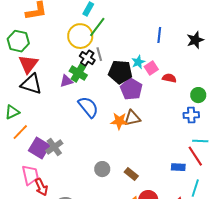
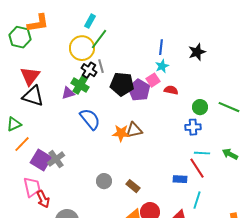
green hexagon: (18, 41) -> (20, 37), moved
cyan star: (138, 62) -> (162, 66), moved
purple pentagon: (131, 89) -> (139, 90), moved

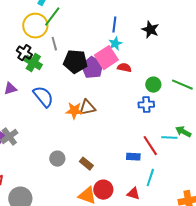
black star: (197, 52) -> (150, 30), turned -30
black cross: (89, 70) -> (24, 53), moved
pink square: (153, 80) -> (106, 58), size x1.6
purple triangle: (68, 93) -> (10, 89), moved
cyan line: (202, 153) -> (169, 138), moved

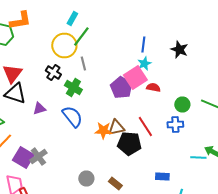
black pentagon: (75, 62) -> (129, 144), moved
green cross: (33, 63) -> (73, 88), moved
red line: (150, 146) -> (145, 126), moved

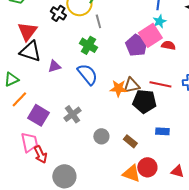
black cross: (53, 72) -> (58, 13), moved
red line: (145, 126) -> (160, 84), turned -45
gray cross: (38, 156) -> (72, 114), moved
blue rectangle: (162, 176) -> (162, 131), moved

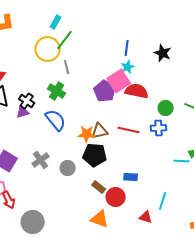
black cross: (58, 13) -> (27, 101), moved
red semicircle: (168, 45) -> (137, 91), size x1.6
black pentagon: (144, 101) -> (95, 155), moved
gray circle: (101, 136) -> (68, 168), moved
red circle: (147, 167) -> (116, 197), moved

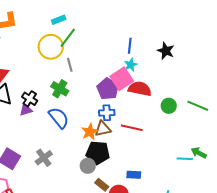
cyan rectangle: (56, 22) -> (59, 20), turned 40
blue cross: (159, 128) -> (107, 113), moved
orange star: (87, 134) -> (90, 132), turned -30
gray circle: (68, 168) -> (88, 166), moved

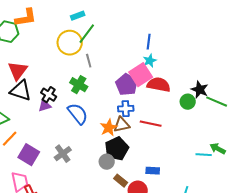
black star: (166, 51) -> (200, 90), moved
black pentagon: (98, 153) -> (117, 149), turned -30

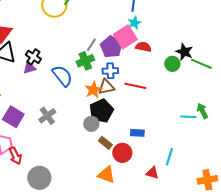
gray line: (89, 61) -> (91, 45), moved, turned 48
green cross: (79, 85) -> (85, 61), moved, turned 36
red semicircle: (159, 85) -> (143, 47), size x0.7
green arrow: (218, 149) -> (202, 111), turned 35

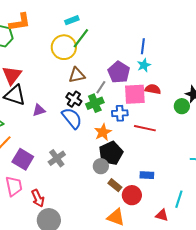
pink square: (125, 37) -> (135, 94), moved, turned 30
purple pentagon: (111, 47) -> (119, 72), moved
black cross: (33, 57) -> (74, 99), moved
brown triangle: (106, 87) -> (77, 75), moved
red arrow: (15, 156) -> (38, 198), moved

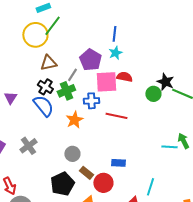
purple triangle: (39, 110) -> (10, 98), turned -40
black pentagon: (111, 153) -> (62, 184), moved

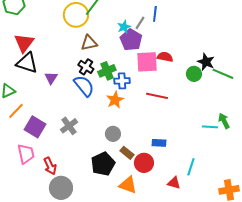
cyan star: (115, 53) -> (124, 27), moved
gray line: (72, 75) -> (140, 23), moved
blue cross: (91, 101) -> (122, 81), moved

